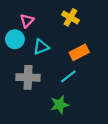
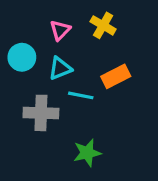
pink triangle: (27, 21) -> (60, 30), moved
cyan line: (68, 76) -> (81, 95), moved, turned 49

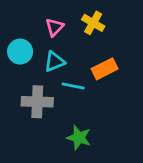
green star: (87, 153) -> (79, 138), turned 30

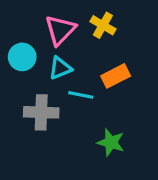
pink triangle: (54, 27) -> (60, 30), size x1.5
green star: (79, 138) -> (111, 142), moved

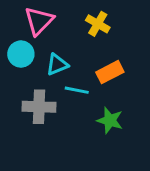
pink triangle: (60, 30) -> (39, 21), moved
green star: (111, 142) -> (110, 120), moved

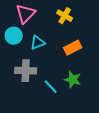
cyan line: (77, 90) -> (51, 87), moved, turned 35

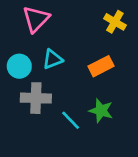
yellow cross: (65, 16) -> (115, 22), moved
cyan circle: (14, 36) -> (19, 66), moved

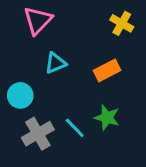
cyan circle: (19, 66) -> (20, 95), moved
gray cross: (36, 98) -> (38, 134), moved, turned -32

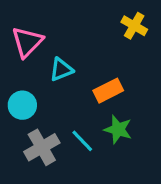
pink triangle: (38, 20) -> (27, 42), moved
orange rectangle: (107, 70) -> (108, 91), moved

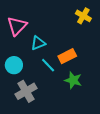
cyan line: (82, 141) -> (48, 65), moved

